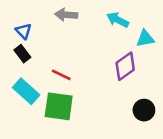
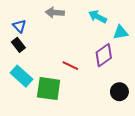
red line: (61, 75) -> (70, 66), moved

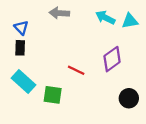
cyan triangle: (120, 32) -> (130, 21), moved
black rectangle: (18, 45) -> (20, 48), turned 40
green square: (49, 89) -> (53, 95), size x0.7

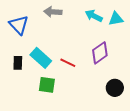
blue triangle: (21, 28) -> (19, 25), size x1.5
black rectangle: (20, 48) -> (18, 63), moved
cyan rectangle: (24, 81) -> (41, 58), moved

